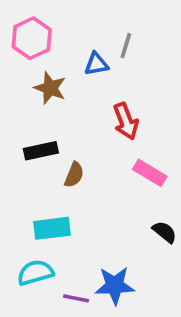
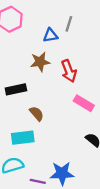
brown star: (50, 88) -> (40, 62), moved, turned -30
brown semicircle: (74, 175) -> (37, 114), moved, turned -63

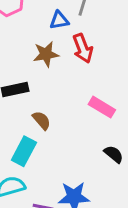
red arrow: (69, 71) -> (83, 48), moved
cyan rectangle: (23, 138) -> (24, 151), turned -55

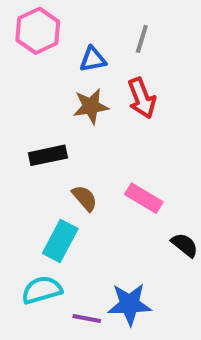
blue triangle: (59, 20) -> (93, 59), moved
pink rectangle: (102, 107) -> (144, 198), moved

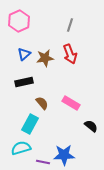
blue triangle: (93, 59) -> (24, 54), moved, turned -32

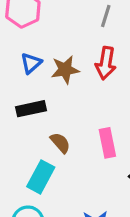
red arrow: (70, 54) -> (106, 63), turned 30
pink rectangle: (71, 103) -> (107, 143), turned 48

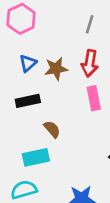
pink rectangle: (107, 143) -> (94, 98), moved
cyan rectangle: (41, 177) -> (36, 157), turned 50

